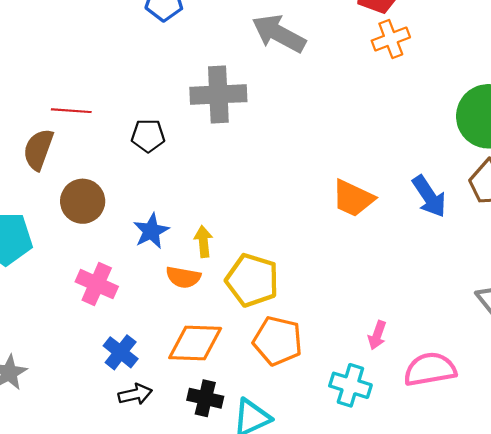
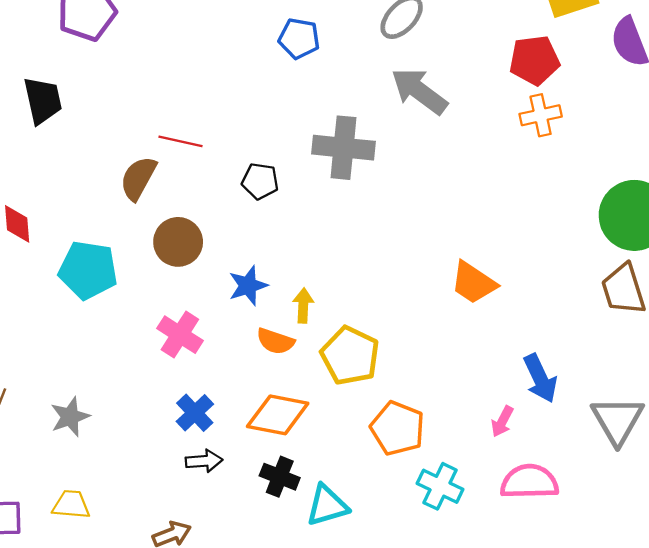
blue arrow: (429, 196) -> (540, 378), moved
pink arrow: (377, 335) -> (502, 422), moved
orange pentagon: (278, 341) -> (397, 428), moved

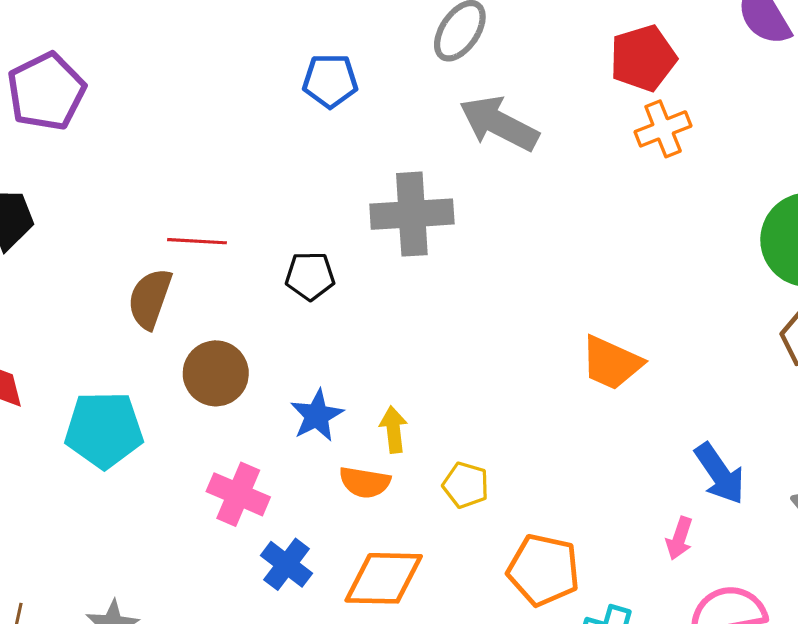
yellow pentagon: (350, 356) -> (466, 485), size x0.6
blue cross: (195, 413) -> (287, 564), moved

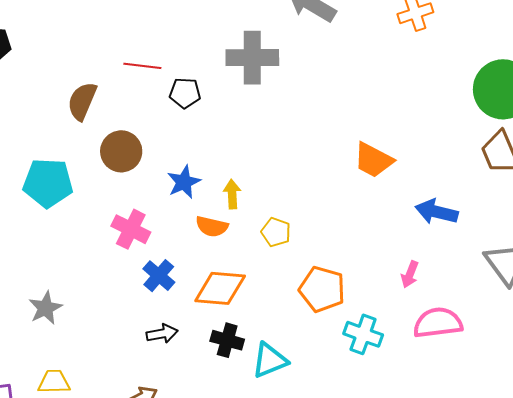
red line: (197, 241) -> (142, 66), moved
blue arrow: (720, 474) -> (437, 212), moved, turned 135

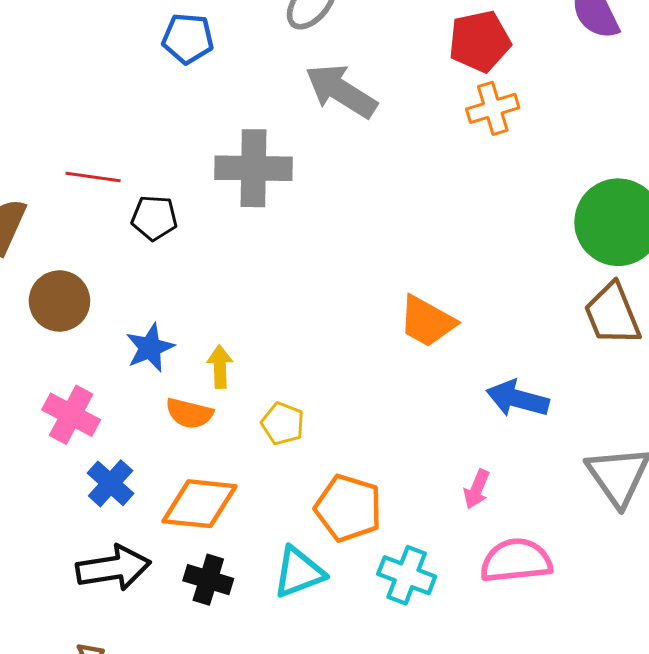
black arrow: (162, 334) -> (113, 568), size x1.6
cyan triangle: (270, 360) -> (299, 572), moved

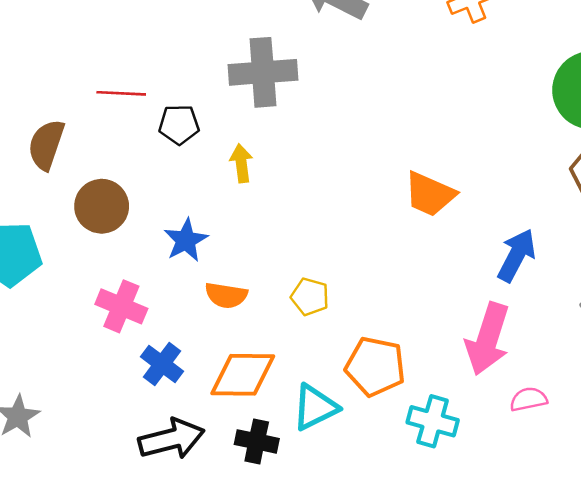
yellow arrow: (220, 367) -> (241, 163), moved
blue arrow: (518, 399) -> (517, 255), turned 108
pink arrow: (477, 489) -> (488, 339), size x2.0
pink semicircle: (516, 561) -> (529, 399), size x0.6
cyan triangle: (299, 572) -> (315, 407), moved

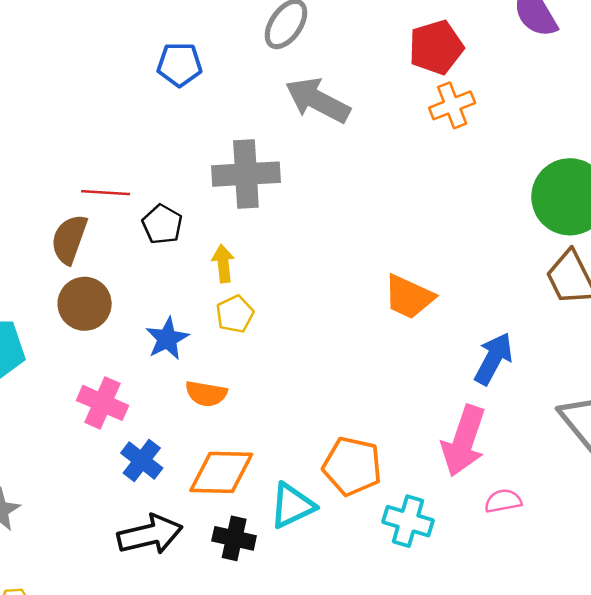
black pentagon: (179, 125) -> (162, 224), turned 30
brown semicircle: (46, 145) -> (69, 239), moved
yellow pentagon: (310, 297) -> (235, 314), moved, turned 30

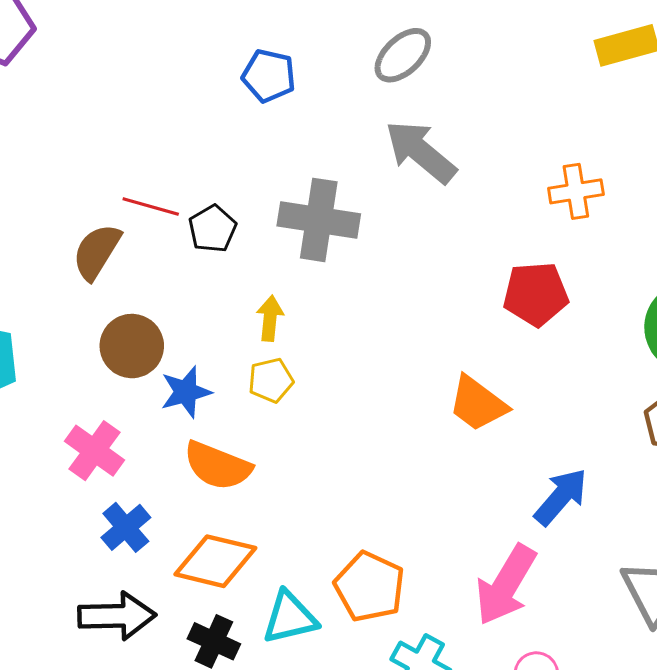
red pentagon: (436, 47) -> (536, 294), moved
black pentagon: (162, 224) -> (213, 229), moved
brown circle: (85, 304) -> (132, 346), moved
orange semicircle: (206, 394) -> (218, 466), size x1.4

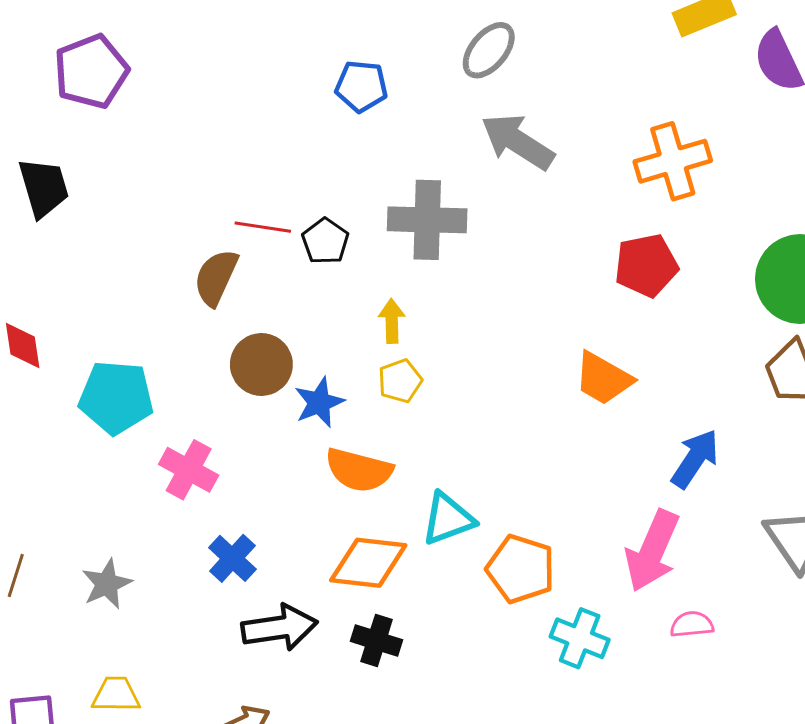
orange cross: (576, 191) -> (673, 161), size x1.4
pink cross: (94, 451) -> (189, 470), moved
blue cross: (126, 527) -> (232, 558), moved
cyan triangle: (290, 618) -> (448, 519), moved

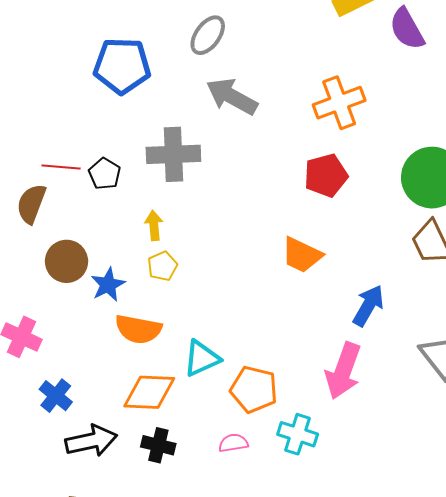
blue pentagon: (361, 86) -> (122, 66), size x1.6
pink semicircle: (692, 624) -> (233, 443), moved

